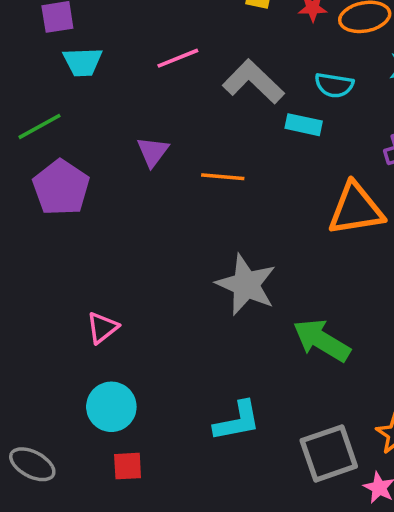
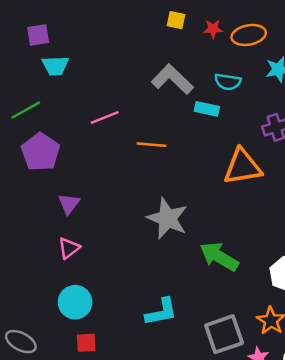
pink line: (178, 58) -> (105, 117), moved
purple triangle: (153, 152) -> (69, 204), moved

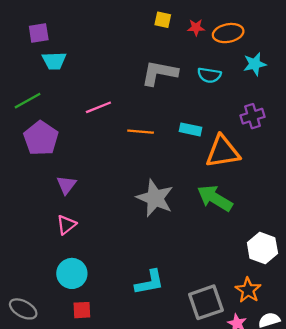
gray L-shape: (172, 79) -> (159, 73), turned -33
cyan rectangle: (207, 109) -> (190, 129), moved
green arrow: (219, 257) -> (215, 198), moved

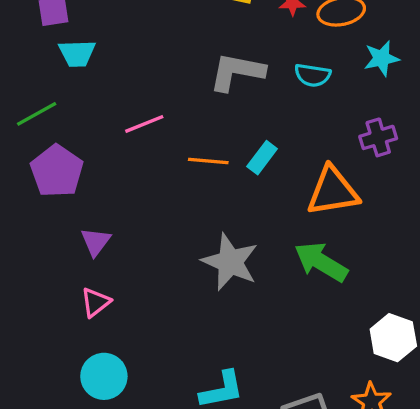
cyan rectangle: (190, 129) -> (262, 158), moved, turned -65

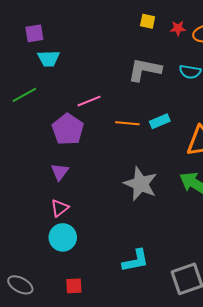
cyan rectangle: (262, 158) -> (160, 121), turned 30
purple pentagon: (57, 171) -> (68, 129), moved
cyan circle: (104, 376) -> (63, 237), moved

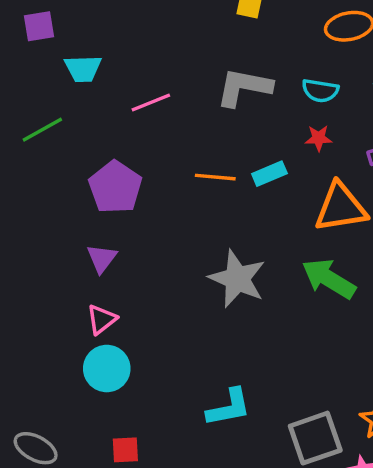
red star: (178, 28) -> (319, 138), moved
purple square: (34, 33) -> (39, 26), moved
pink line: (89, 101) -> (151, 102), moved

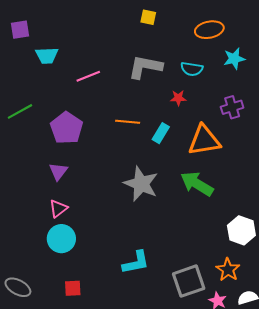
green line: (42, 130) -> (20, 111), moved
red star: (319, 138) -> (178, 98), moved
cyan rectangle: (269, 174) -> (161, 133), moved, turned -36

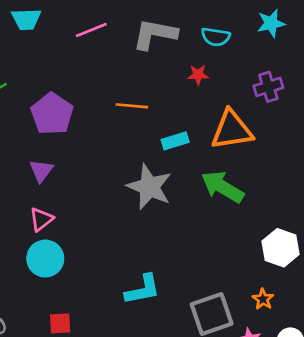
pink line: (88, 76) -> (91, 30), moved
cyan rectangle: (161, 133) -> (175, 141), moved, turned 42
orange star: (228, 270) -> (263, 299), size x0.7

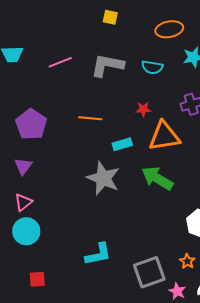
red star: (198, 75) -> (143, 109), moved

